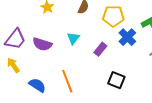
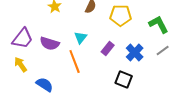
blue cross: (127, 37) -> (135, 52), moved
orange line: (67, 81) -> (75, 62), moved

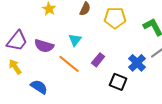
purple rectangle: (108, 48) -> (98, 60), moved
blue cross: (135, 52) -> (137, 63), moved
orange line: (75, 62) -> (69, 64), turned -30

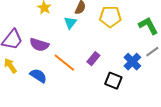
cyan triangle: (75, 40) -> (70, 23), moved
blue semicircle: (39, 87) -> (38, 76), moved

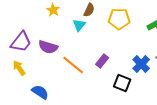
blue semicircle: (38, 76) -> (40, 92), moved

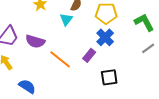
blue cross: (141, 64) -> (105, 37), moved
black square: (122, 83) -> (109, 77), turned -30

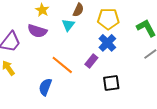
purple semicircle: (35, 41) -> (37, 31), moved
blue semicircle: (27, 86) -> (45, 87), moved, turned -102

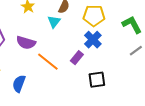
purple semicircle: (37, 31) -> (26, 43), moved
blue semicircle: (45, 87) -> (19, 84), moved

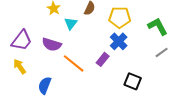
cyan triangle: (54, 22) -> (71, 23), moved
black square: (97, 80) -> (133, 81), moved, turned 30

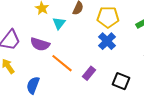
purple rectangle: (103, 59) -> (89, 73), moved

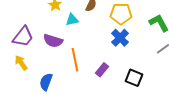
cyan triangle: (59, 23) -> (72, 20), turned 40
orange line: (62, 63) -> (75, 60), turned 40

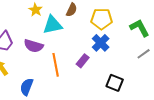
cyan triangle: (72, 20) -> (53, 25), size x1.5
purple rectangle: (102, 70) -> (83, 61), moved

